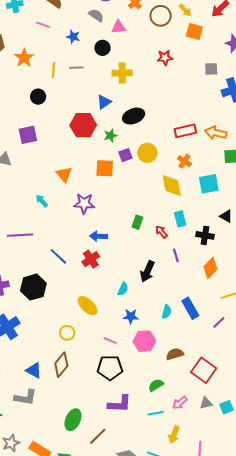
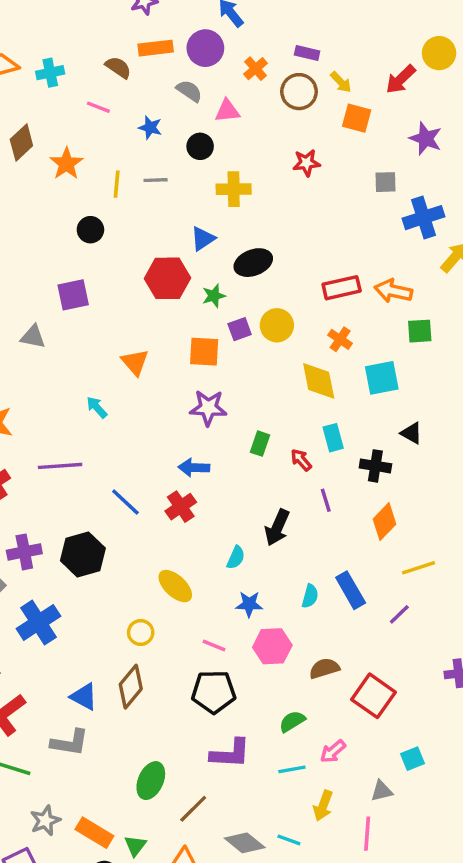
purple star: (84, 203) -> (208, 408), moved
gray triangle: (206, 403) -> (382, 791), moved

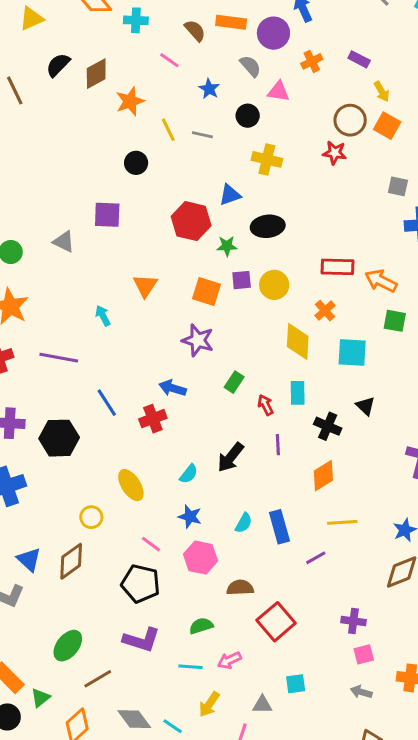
brown circle: (299, 92) -> (350, 120), moved
yellow line: (117, 184) -> (168, 130), turned -45

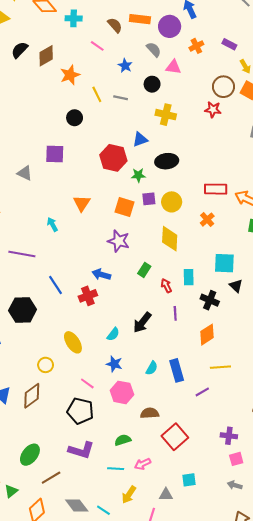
yellow diamond: (298, 341) -> (170, 239), moved
cyan square: (352, 352) -> (224, 263), moved

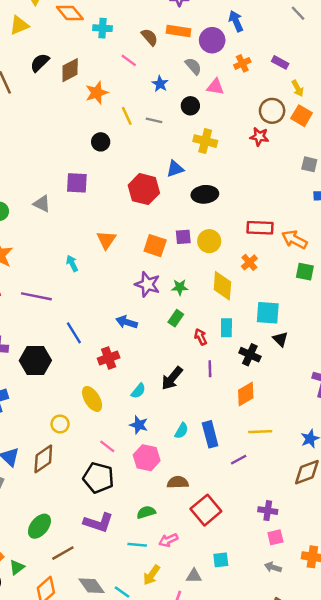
green star: (138, 175) -> (180, 287), moved
yellow diamond: (170, 239) -> (222, 286), moved
red cross: (88, 296) -> (109, 358), moved

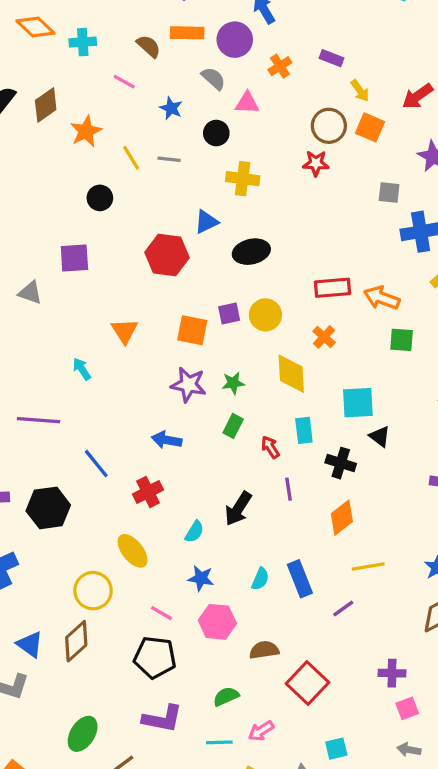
yellow circle: (60, 424) -> (93, 591), size x1.5

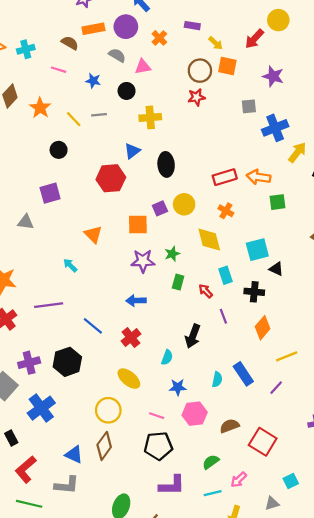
black ellipse: (251, 252) -> (166, 164), turned -70

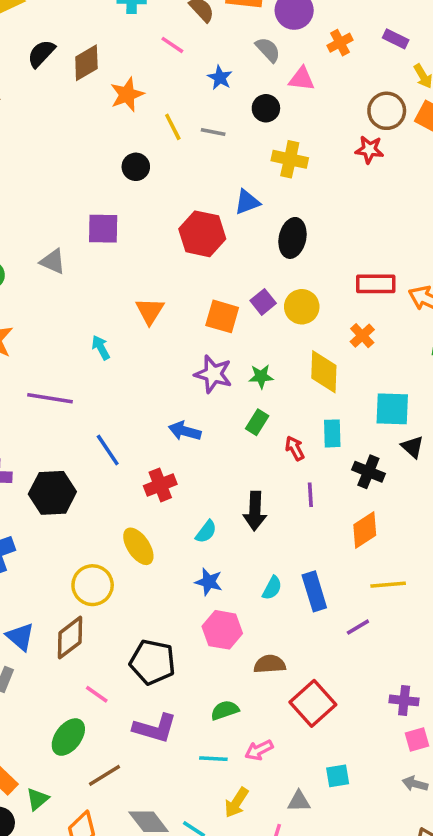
purple square: (160, 208) -> (263, 302), turned -32
black arrow: (193, 336) -> (255, 511), turned -35
pink line: (157, 416) -> (97, 694), moved

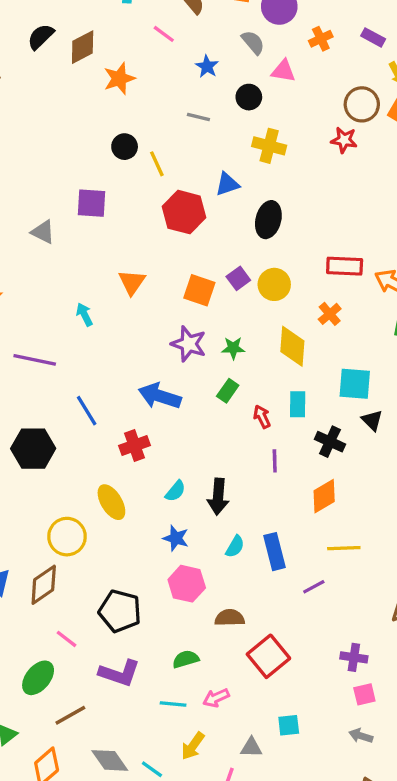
yellow line: (173, 127) -> (157, 164), moved
blue arrow: (185, 431) -> (160, 396), size x1.4
black arrow: (255, 511) -> (218, 497), moved

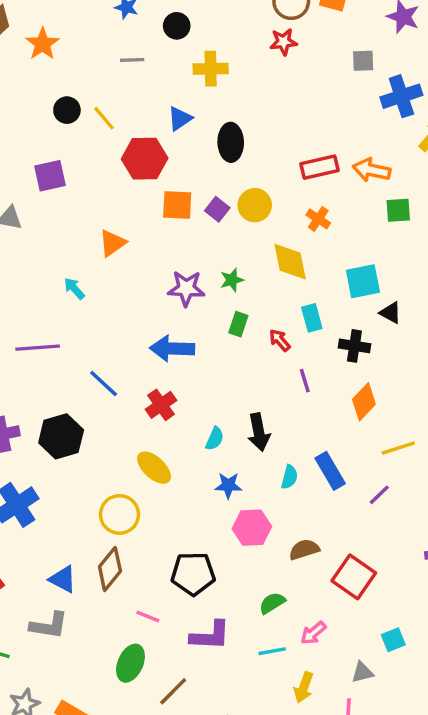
orange triangle: (132, 282) -> (112, 243), turned 36
orange square: (199, 290) -> (177, 205), moved

